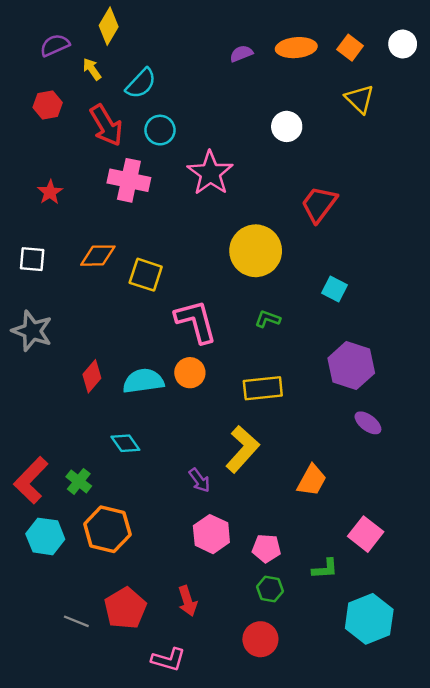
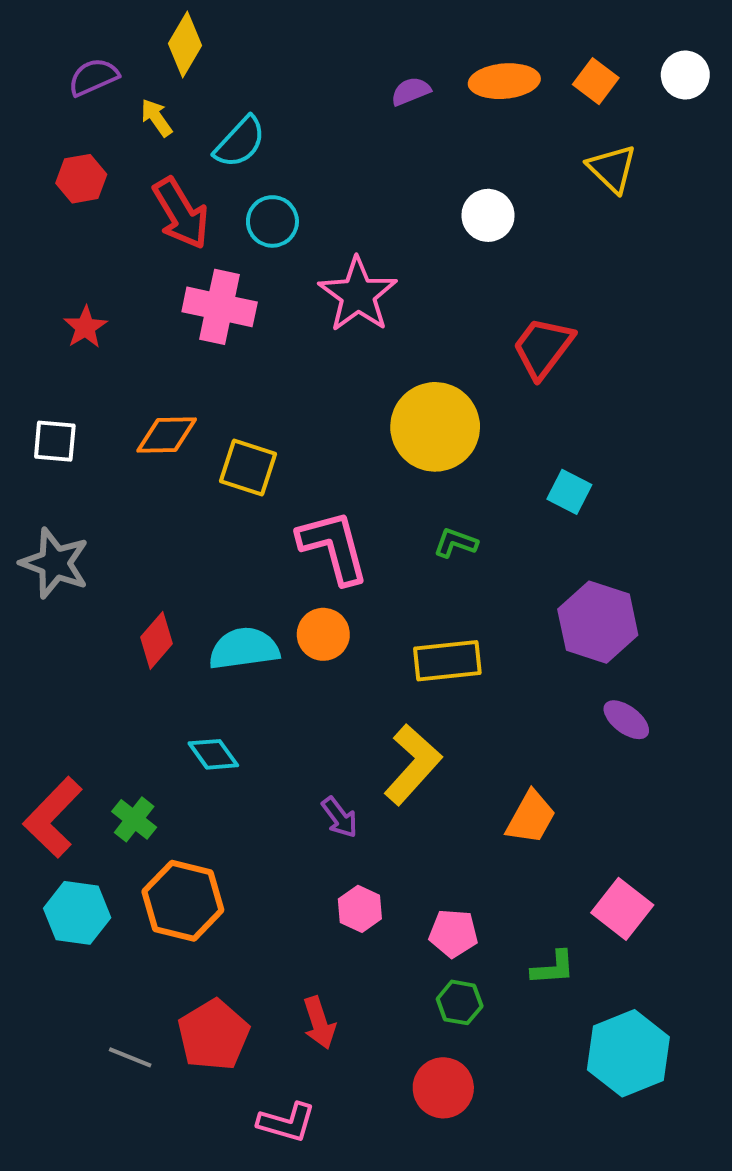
pink hexagon: (211, 534) -> (360, 909), size x0.7

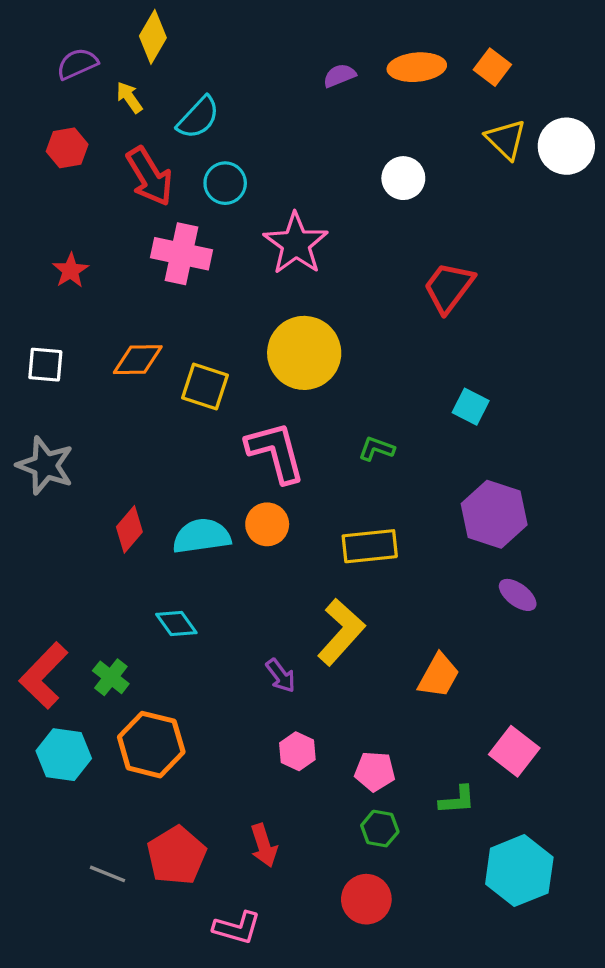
white circle: (685, 75) -> (566, 146), moved, size x1.4
yellow circle: (435, 427) -> (304, 353), moved

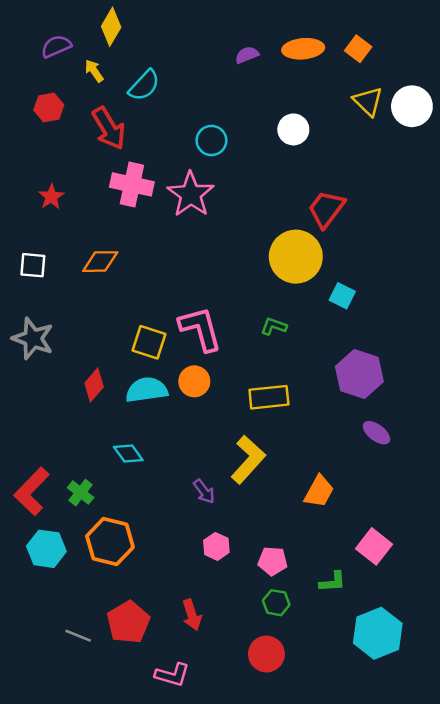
cyan circle: (225, 183) -> (211, 140), moved
pink star: (296, 244) -> (191, 194), moved
yellow circle: (304, 353) -> (296, 257), moved
yellow square: (205, 387) -> (149, 342), moved

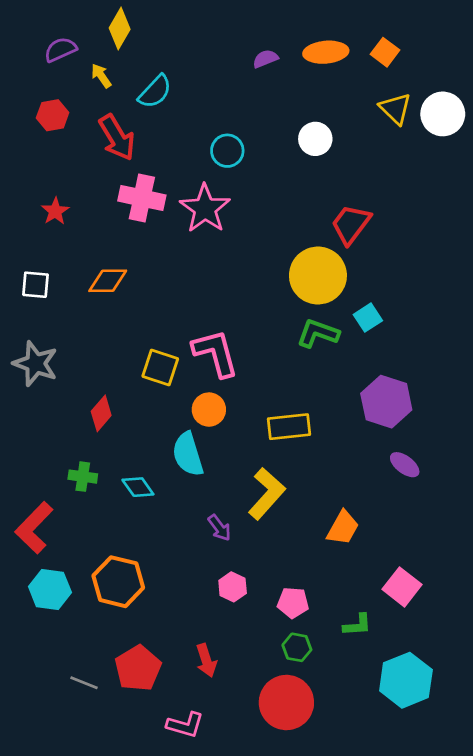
cyan square: (342, 296) -> (368, 318), turned 30
green L-shape: (274, 326) -> (318, 333), moved, size x1.5
cyan semicircle: (147, 390) -> (188, 454), moved, turned -99
green cross: (81, 493) -> (83, 477), moved, turned -30
red circle: (266, 654) -> (286, 703), size x1.4

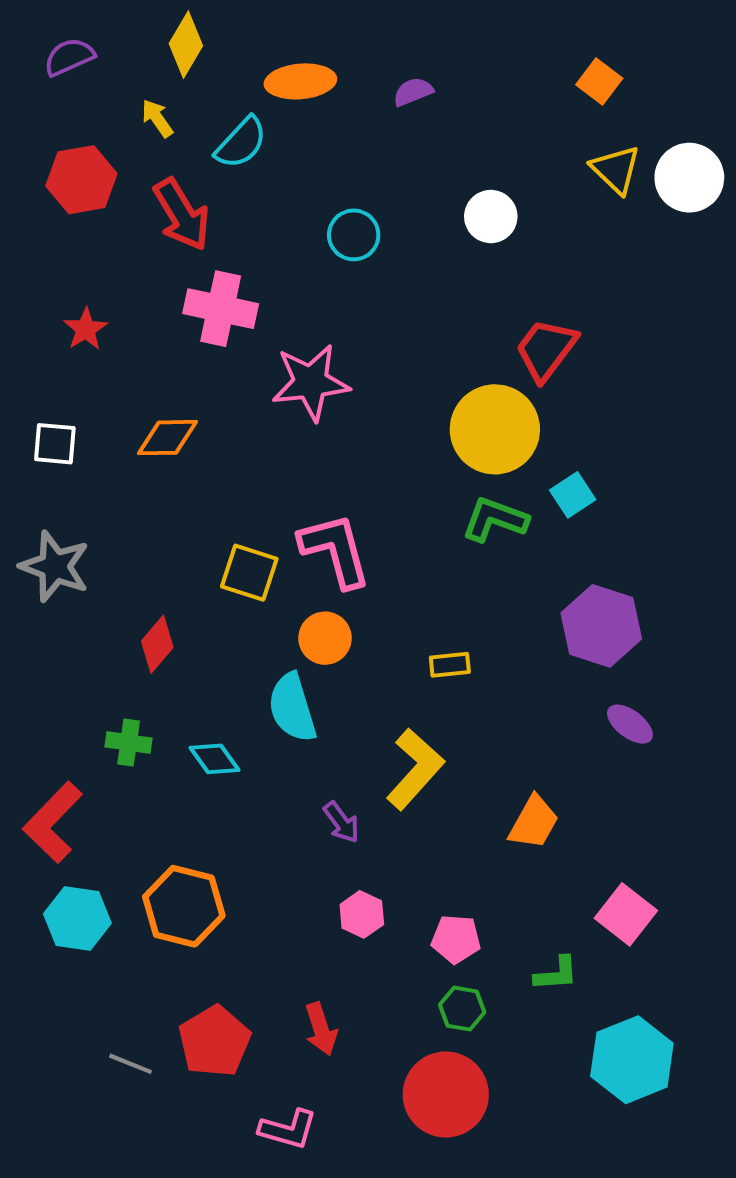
purple semicircle: (60, 50) -> (69, 57), moved
orange ellipse: (326, 52) -> (300, 81), moved
red hexagon: (53, 115) -> (81, 180), size x1.4
pink star: (205, 209) -> (311, 382), moved, turned 30
yellow rectangle: (289, 427) -> (450, 665), size x0.6

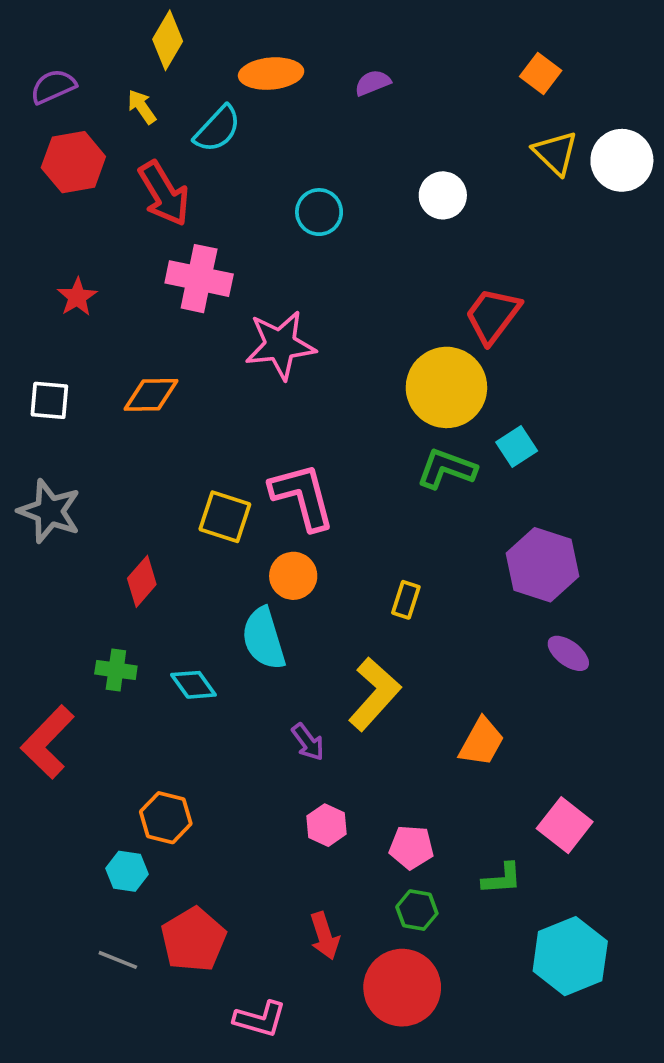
purple semicircle: (69, 57) -> (53, 86), moved
yellow rectangle: (450, 665) -> (406, 600), turned -66
orange hexagon: (184, 906) -> (166, 818), size x0.7
cyan hexagon: (77, 919) -> (127, 871), moved, size x0.7
red arrow: (321, 1029) -> (325, 936), moved

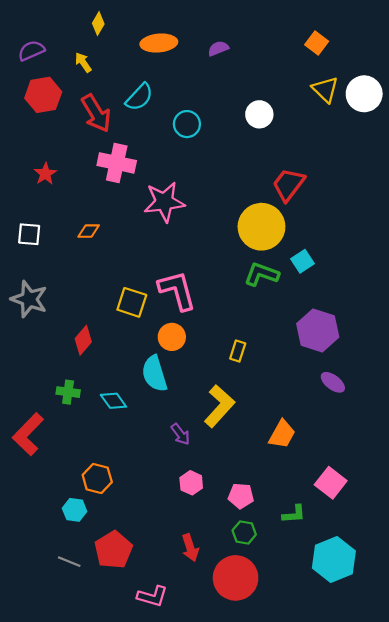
yellow diamond: (168, 40) -> (98, 24), size x0.7
cyan semicircle: (217, 129) -> (139, 97), moved
orange diamond: (151, 395) -> (89, 231), size x0.7

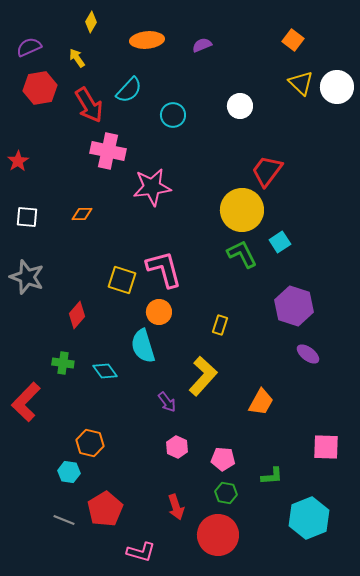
red star: (45, 174) -> (18, 161), moved
green L-shape: (261, 274) -> (242, 254), turned 44
pink square: (331, 483) -> (326, 447), moved, turned -36

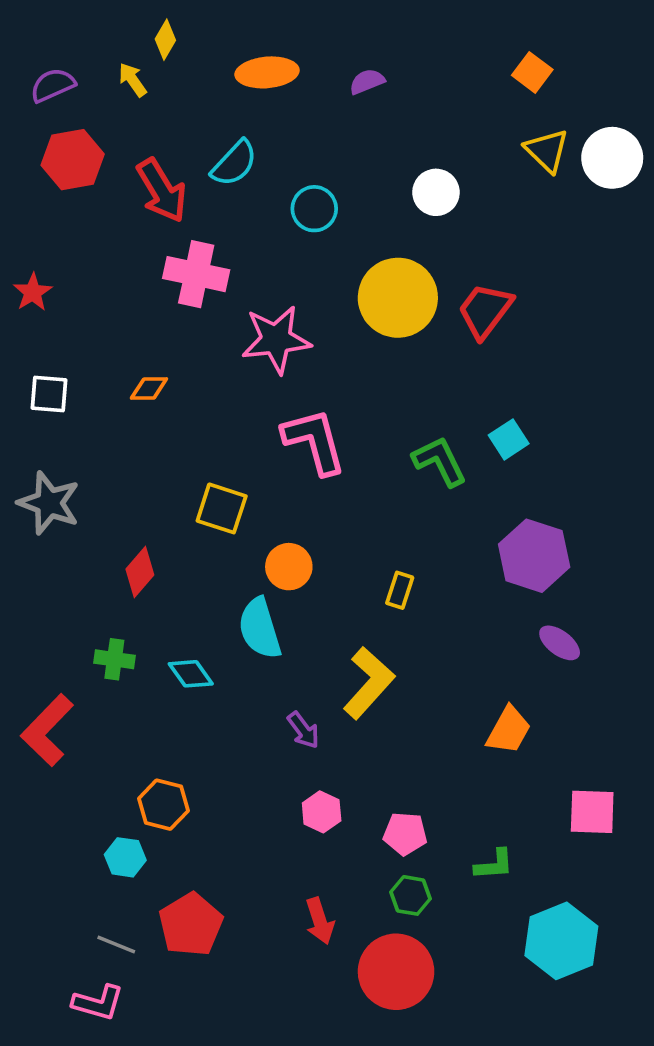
yellow arrow: (77, 58) -> (133, 80), moved
yellow circle: (242, 210) -> (398, 298), moved
pink L-shape: (164, 269) -> (314, 441), moved
orange trapezoid: (261, 402) -> (509, 730), moved
pink L-shape: (141, 552) -> (98, 1003), moved

